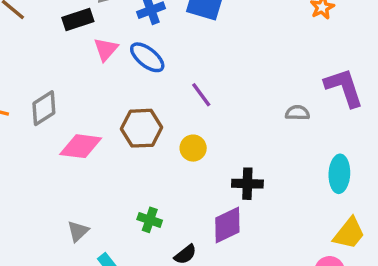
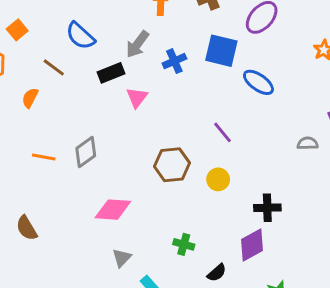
blue ellipse: (147, 57) -> (258, 82), moved
pink diamond: (81, 146) -> (113, 210), moved

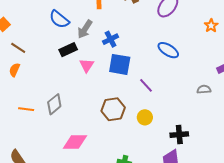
blue semicircle: (80, 36) -> (59, 19), moved
blue square: (221, 51) -> (120, 64), moved
brown line: (54, 67) -> (18, 48), moved

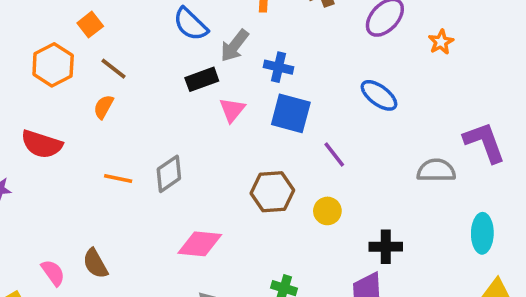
orange star: (211, 26) -> (441, 42), moved
blue cross: (111, 39) -> (279, 67), turned 35
gray semicircle: (204, 89) -> (436, 170), size x1.5

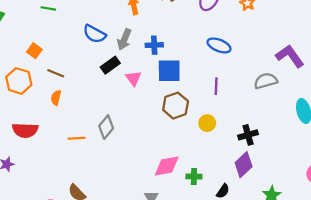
purple line: (334, 154) -> (216, 86), moved, turned 56
brown hexagon: (272, 192) -> (176, 106), moved
pink diamond: (200, 244) -> (167, 166), moved

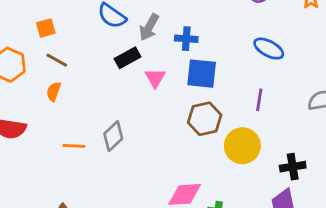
orange square: (34, 51) -> (46, 28), moved, turned 32
yellow circle: (207, 123) -> (242, 146), size x1.6

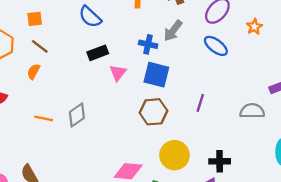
gray arrow: (149, 27) -> (173, 31), moved
blue ellipse: (269, 49) -> (216, 46), moved
yellow circle: (242, 146) -> (174, 155), moved

